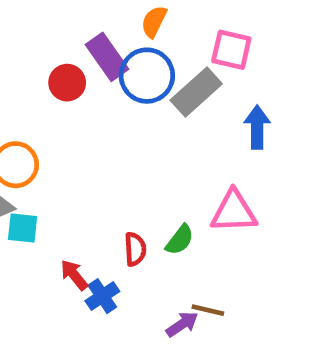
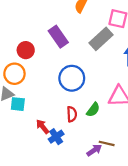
purple rectangle: (107, 57) -> (58, 37), moved
blue circle: (147, 76) -> (72, 78), moved
red circle: (67, 83) -> (26, 50), moved

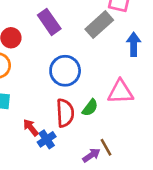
red semicircle: (72, 114) -> (65, 113), size x1.5
brown line: (107, 143) -> (106, 147), turned 48

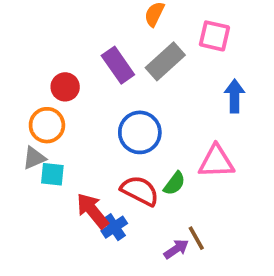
gray rectangle: (99, 25) -> (165, 61), moved
red semicircle: (65, 113) -> (140, 191), turned -60
red arrow: (31, 127) -> (92, 211), size x1.5

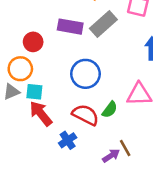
purple rectangle: (118, 65) -> (70, 27), turned -45
cyan square: (52, 174) -> (34, 92), moved
red arrow: (92, 211) -> (41, 113), moved

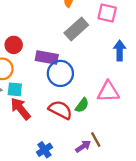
purple rectangle: (70, 27) -> (47, 57), moved
blue cross: (68, 140) -> (44, 150), moved

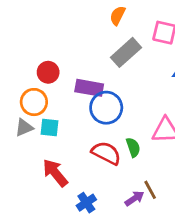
green semicircle: (82, 105) -> (133, 147), turned -56
red arrow: (20, 109) -> (55, 173), moved

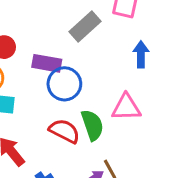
green semicircle: (133, 147) -> (92, 125), size x1.5

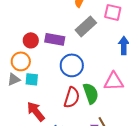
purple rectangle: (47, 63) -> (55, 39), moved
red semicircle: (64, 131) -> (72, 97), turned 80

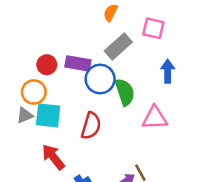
blue circle: (72, 65) -> (100, 79), moved
cyan square: (32, 79) -> (48, 115), size x1.5
green semicircle: (91, 93) -> (125, 92), moved
red semicircle: (72, 97) -> (91, 126), moved

